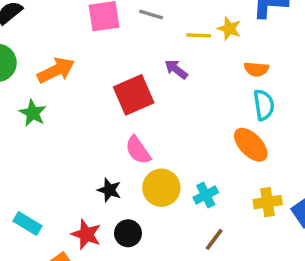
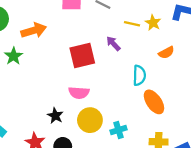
orange semicircle: (256, 69) -> (166, 53), turned -42
cyan semicircle: (264, 105) -> (139, 75), moved
pink semicircle: (138, 150) -> (79, 93), turned -60

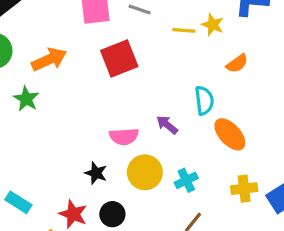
purple arrow: (113, 44) -> (167, 125), moved
red square: (82, 56) -> (119, 59), moved

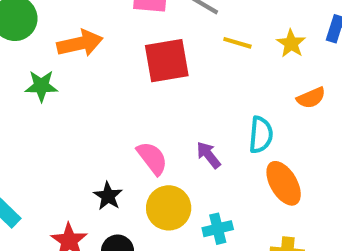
yellow line: (184, 30) -> (237, 43), moved
green star: (26, 99) -> (41, 86), turned 30
pink semicircle: (124, 136) -> (152, 158), turned -136

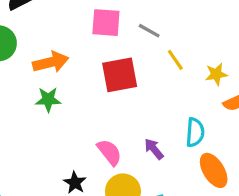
yellow line: (237, 43) -> (175, 60), turned 40
yellow star: (291, 43) -> (216, 74), moved, turned 30
green star: (41, 86) -> (48, 100), moved

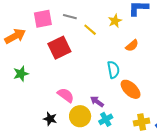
orange arrow: (51, 62) -> (15, 36), moved
yellow star: (216, 74) -> (115, 21), moved
purple arrow: (154, 149) -> (97, 101), moved

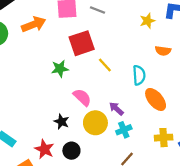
yellow line: (90, 30) -> (105, 65), moved
orange semicircle: (132, 46) -> (163, 51), turned 40
green star: (21, 74) -> (60, 69), moved

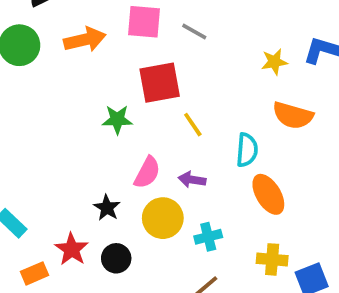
orange semicircle: (163, 51) -> (293, 115), size x1.5
pink semicircle: (82, 97) -> (147, 173), turned 66
purple arrow: (116, 109) -> (192, 180), moved, turned -42

